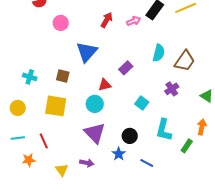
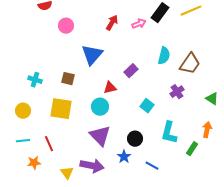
purple arrow: (87, 163) -> (92, 166), size x1.6

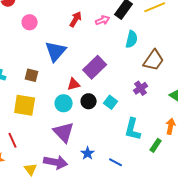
cyan semicircle: (164, 56) -> (132, 39), moved
purple rectangle: (131, 71) -> (95, 67), size x1.6
black circle: (135, 139) -> (89, 101), moved

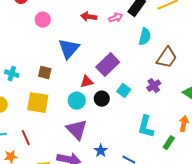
red arrow: (76, 19) -> (89, 17), turned -112
cyan square: (111, 102) -> (124, 91), moved

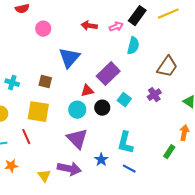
cyan semicircle: (145, 37) -> (133, 46), moved
cyan L-shape: (146, 127) -> (125, 143), moved
red line: (26, 138) -> (26, 137), moved

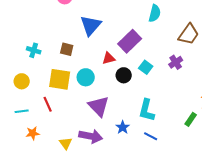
cyan circle: (77, 110) -> (86, 77), moved

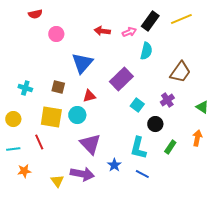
red triangle: (109, 58) -> (89, 96), moved
black circle: (124, 75) -> (155, 124), moved
green rectangle: (191, 119) -> (170, 147), moved

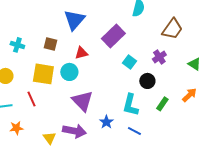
orange arrow: (197, 138) -> (189, 95), turned 35

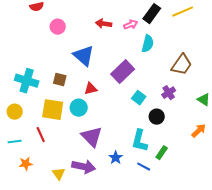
blue triangle: (74, 20) -> (84, 56), turned -30
cyan cross: (17, 45) -> (27, 81), size x1.6
green rectangle: (162, 104) -> (162, 153), moved

